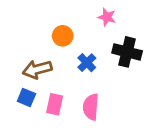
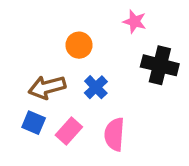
blue cross: (87, 63) -> (96, 87), moved
pink rectangle: (55, 104) -> (69, 131), turned 30

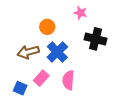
blue cross: (96, 87) -> (57, 52), size x1.5
blue square: (34, 123) -> (20, 88), moved

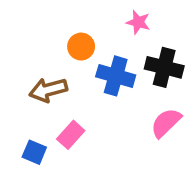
blue cross: (57, 52) -> (116, 76), moved, turned -30
pink semicircle: (68, 80) -> (166, 123), moved, turned 42

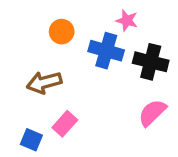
orange circle: (81, 47) -> (62, 32), moved
blue cross: (116, 76) -> (106, 51), moved

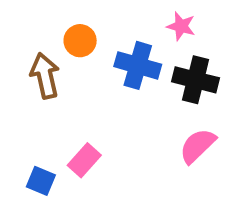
pink star: (127, 20) -> (181, 26), moved
brown arrow: (44, 82) -> (45, 76), moved, turned 92

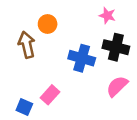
blue cross: (138, 65) -> (82, 58), moved

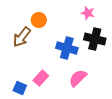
brown arrow: (27, 45) -> (22, 37), turned -130
pink semicircle: (117, 86) -> (78, 78), moved

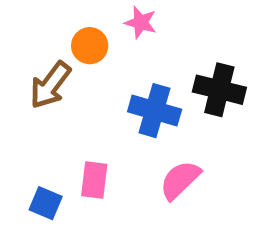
pink star: (88, 13) -> (141, 23), moved
pink rectangle: (41, 78) -> (94, 180), turned -35

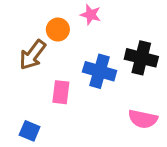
pink rectangle: (94, 180) -> (61, 92), moved
pink semicircle: (180, 180) -> (143, 119), moved, turned -124

